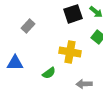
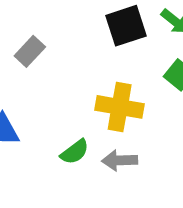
gray arrow: (84, 84) -> (120, 160), moved

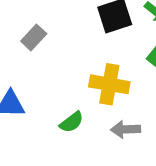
gray arrow: (120, 160) -> (126, 129), moved

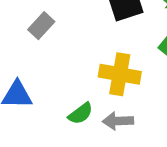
gray arrow: (126, 129) -> (118, 121), moved

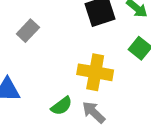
gray arrow: (118, 121) -> (94, 112), turned 45

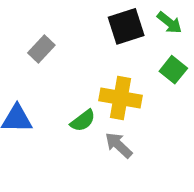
green semicircle: (62, 106) -> (83, 121), moved

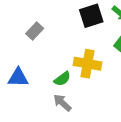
gray arrow: (119, 145) -> (62, 103), moved

